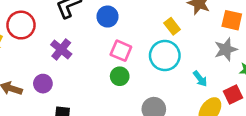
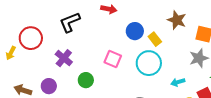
blue circle: (108, 17) -> (135, 31), moved
green circle: (120, 76) -> (86, 80), moved
cyan arrow: (200, 79) -> (178, 82), turned 112

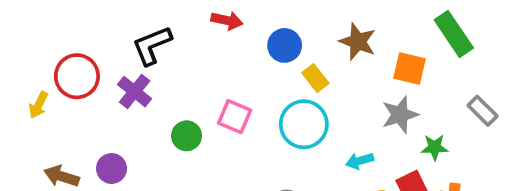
blue circle: (135, 31) -> (285, 45), moved
purple cross: (64, 58) -> (135, 92), moved
green circle: (86, 80) -> (187, 136), moved

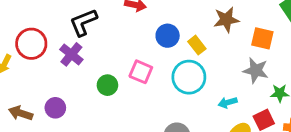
brown star: (358, 42) -> (226, 20), turned -30
blue circle: (285, 45) -> (168, 36), moved
gray star: (400, 115) -> (256, 70), turned 30

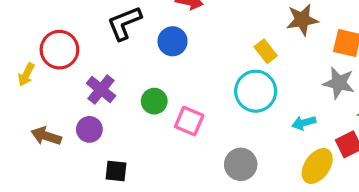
blue circle: (168, 36) -> (173, 41), moved
purple cross: (71, 54) -> (101, 90), moved
pink square: (141, 72) -> (189, 121), moved

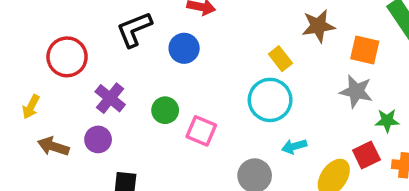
yellow arrow: (26, 75) -> (31, 107), moved
cyan arrow: (304, 123) -> (294, 146), moved

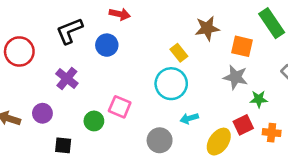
purple cross: (110, 98) -> (67, 79), moved
green circle: (165, 110) -> (94, 121), moved

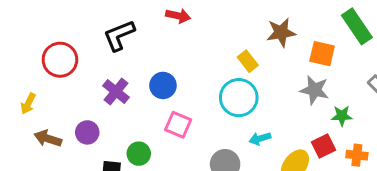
blue circle: (107, 45) -> (163, 85), moved
green circle: (94, 121) -> (139, 154), moved

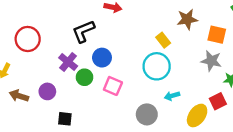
black L-shape: (119, 35) -> (83, 31), moved
green circle: (139, 154) -> (84, 77), moved

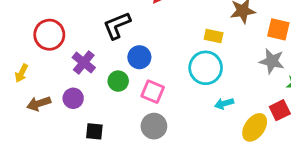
yellow rectangle: (163, 40) -> (214, 36), turned -40
purple cross: (68, 62) -> (84, 63), moved
brown arrow: (19, 96) -> (39, 104), turned -36
gray circle: (147, 114) -> (154, 126), moved

